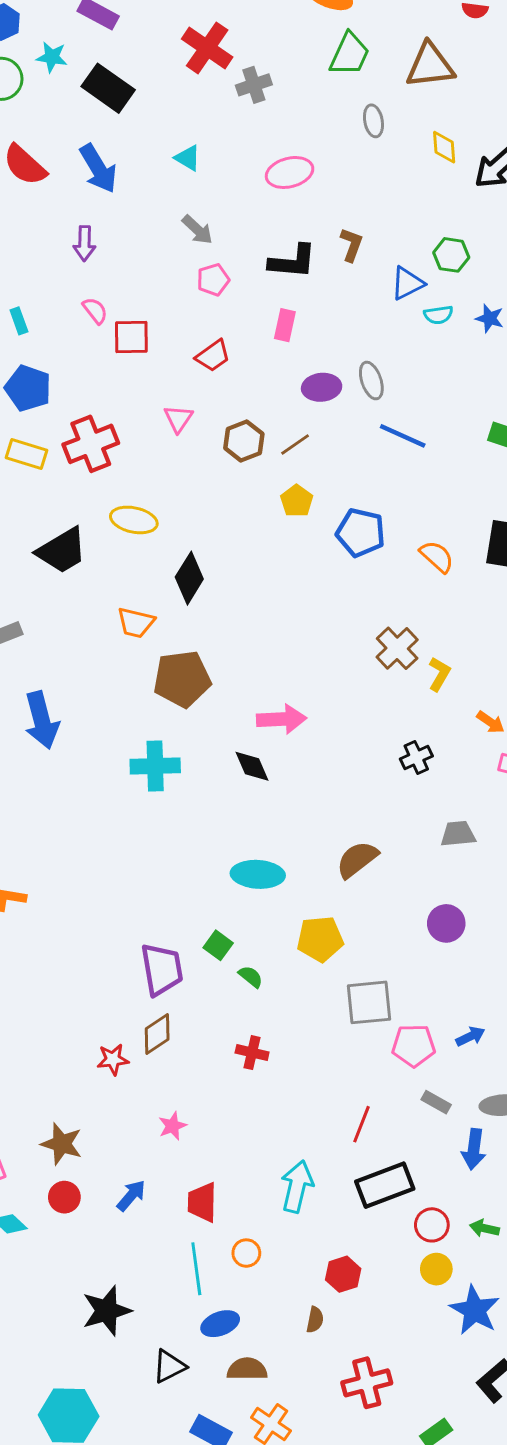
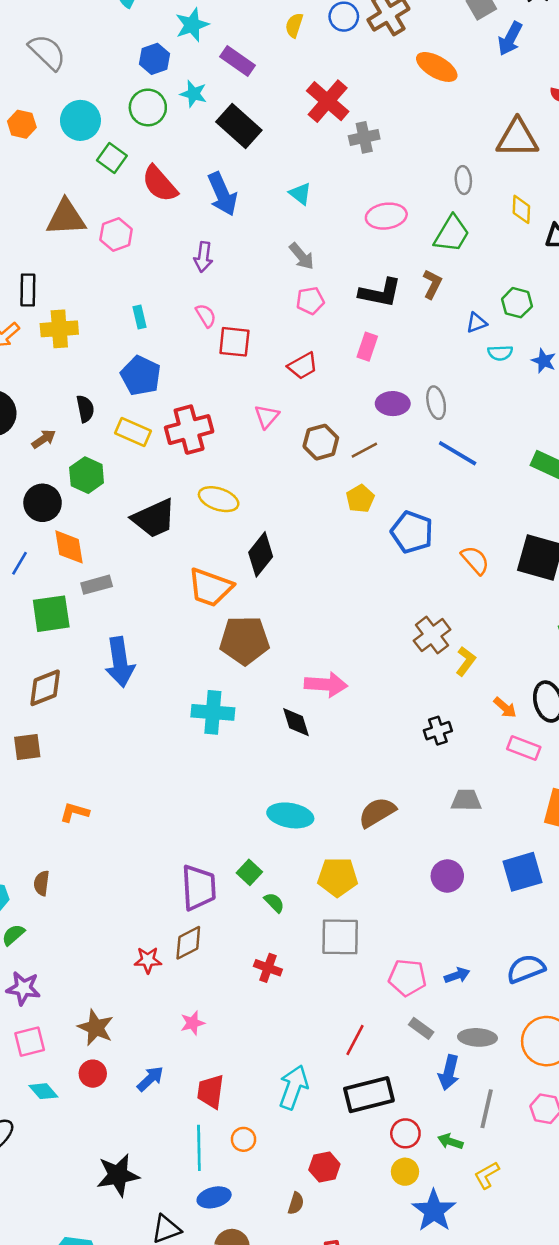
green trapezoid: (350, 54) -> (452, 234), moved
blue triangle: (407, 283) -> (477, 323), size x0.7
orange trapezoid: (136, 623) -> (210, 587), size x1.4
gray square: (369, 1002) -> (340, 937), moved

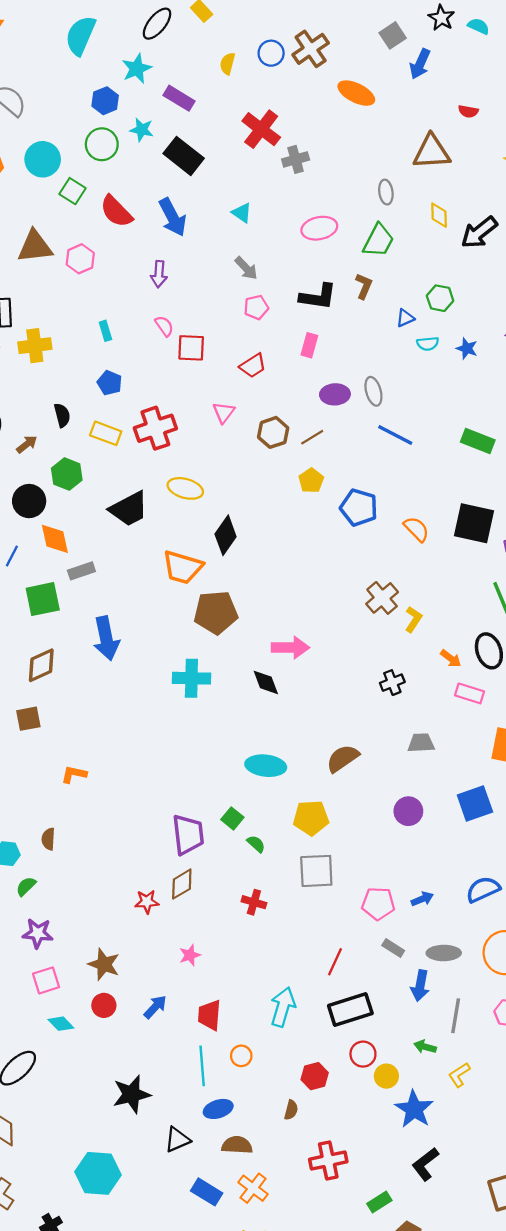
blue pentagon: (141, 376) -> (110, 383), size x0.7
red circle: (405, 1133) -> (363, 1054), moved

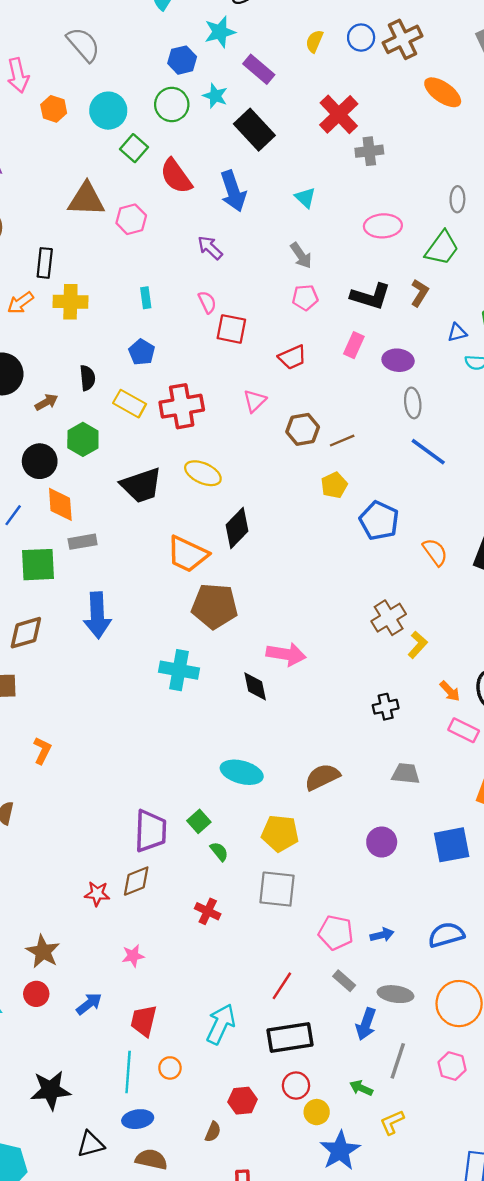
purple arrow: (159, 274) -> (210, 248), turned 120
purple ellipse: (335, 394) -> (398, 360), moved
orange L-shape: (74, 774) -> (42, 750), turned 95

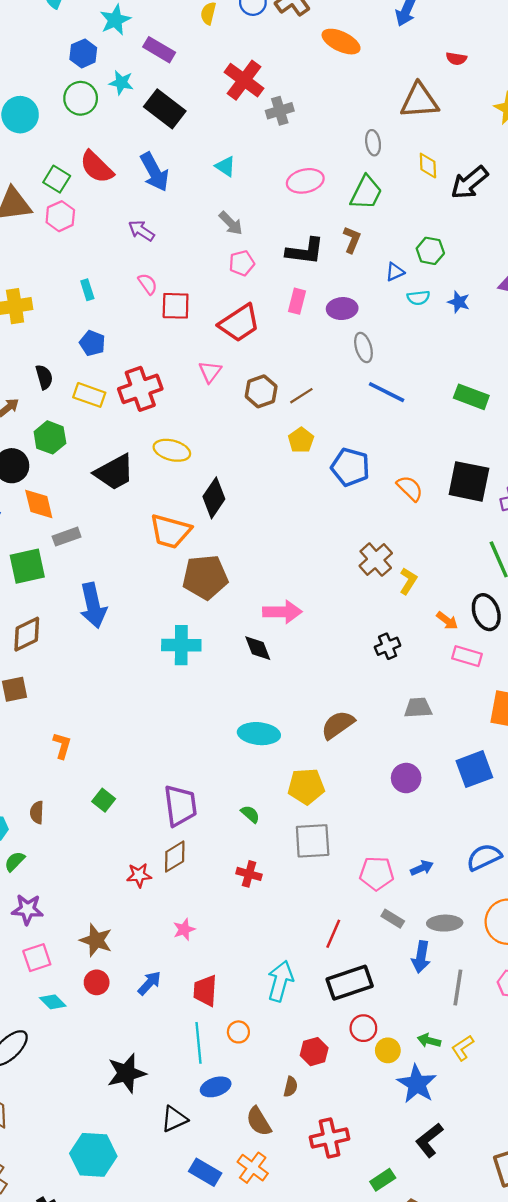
green square: (134, 148) -> (57, 179), moved
red trapezoid: (292, 357) -> (239, 323), size x1.5
green square: (199, 821) -> (104, 800), moved
green arrow: (361, 1088) -> (429, 1041), moved
brown semicircle: (151, 1159) -> (259, 1121), moved, turned -124

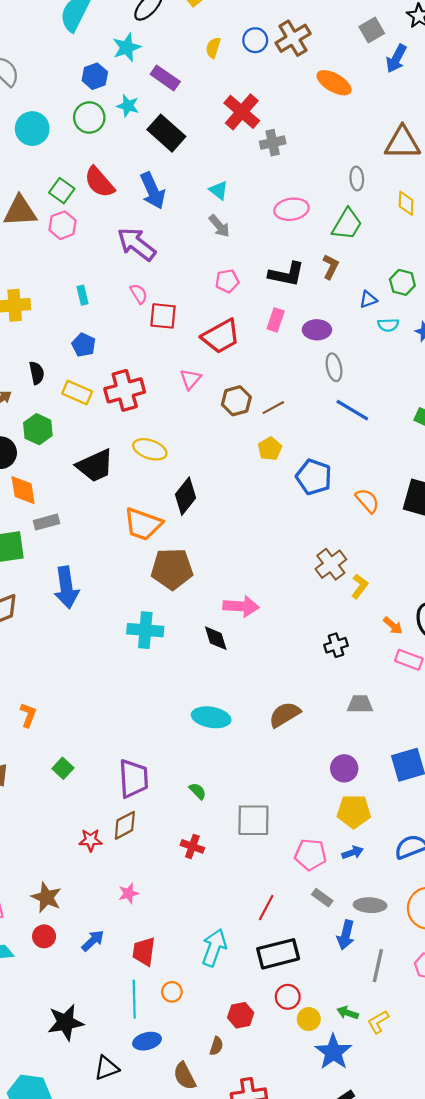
gray arrow: (231, 223) -> (219, 226), moved
purple arrow: (141, 231) -> (136, 244), size x1.6
yellow pentagon: (306, 786) -> (354, 811), moved

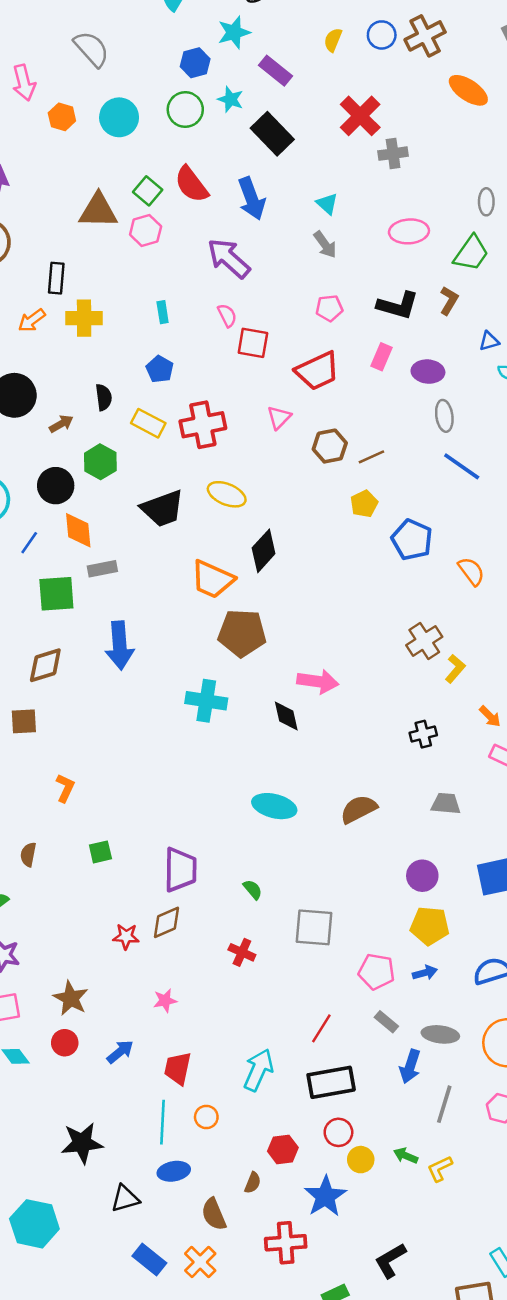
green square: (63, 768) -> (100, 852), turned 30
blue star: (333, 1052) -> (325, 1196), moved

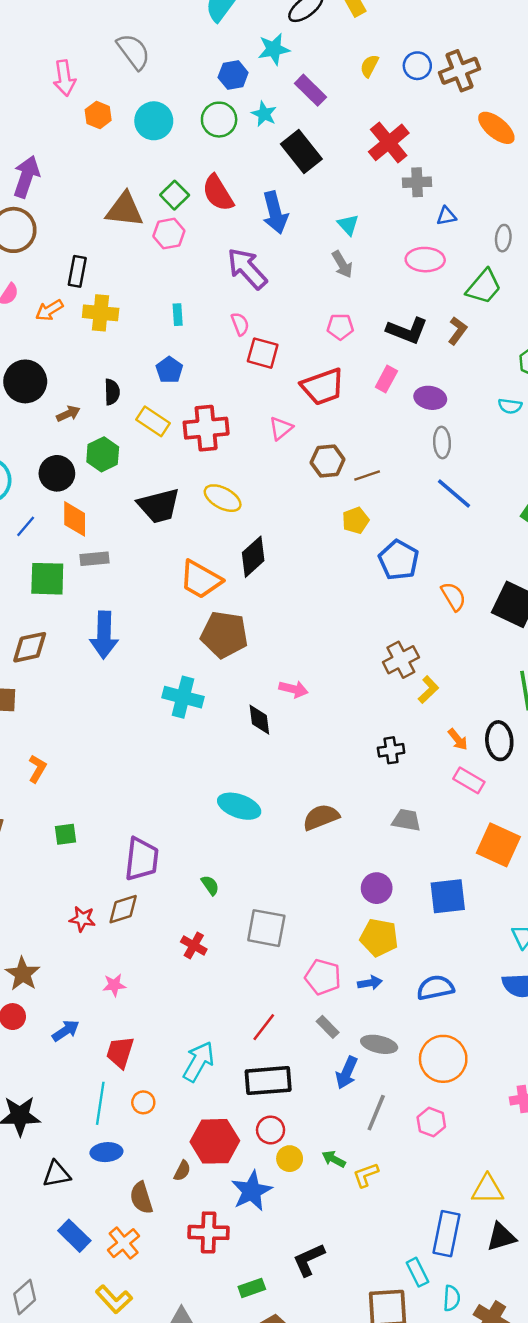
blue triangle: (489, 341) -> (446, 216), moved
pink arrow: (318, 682) -> (293, 689), size x0.7
red hexagon: (283, 1149) -> (215, 1141), size x1.6

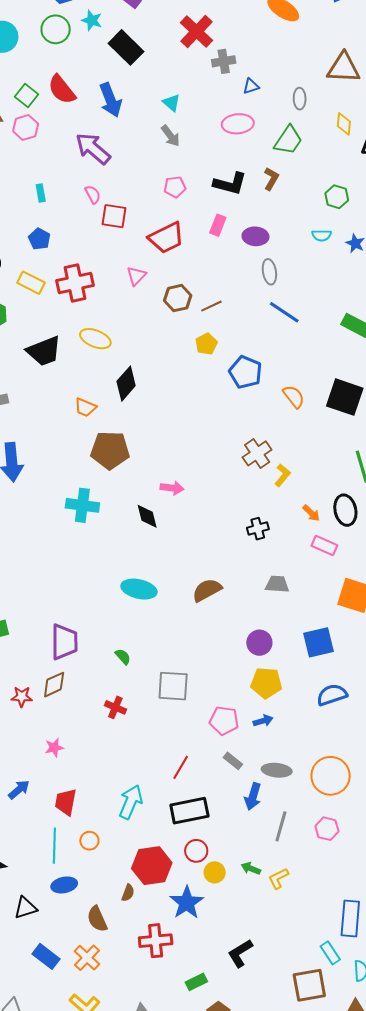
orange trapezoid: (201, 579) -> (85, 407), size x0.6
blue semicircle: (435, 988) -> (332, 695), moved

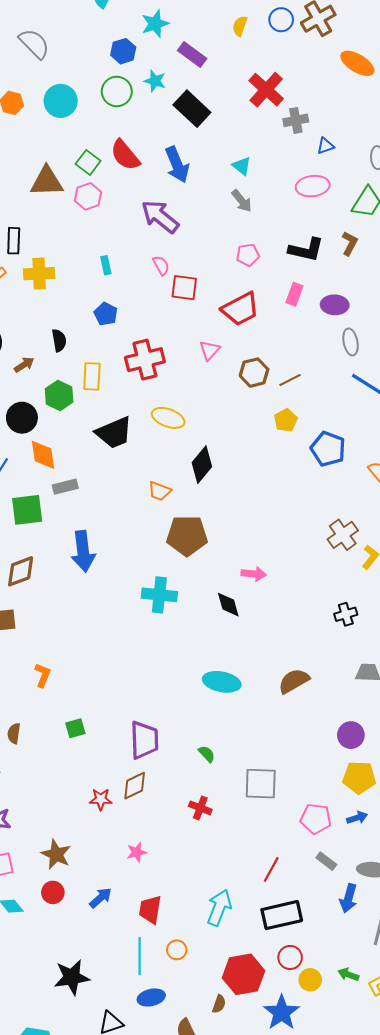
yellow rectangle: (31, 283) -> (92, 376), moved, turned 68

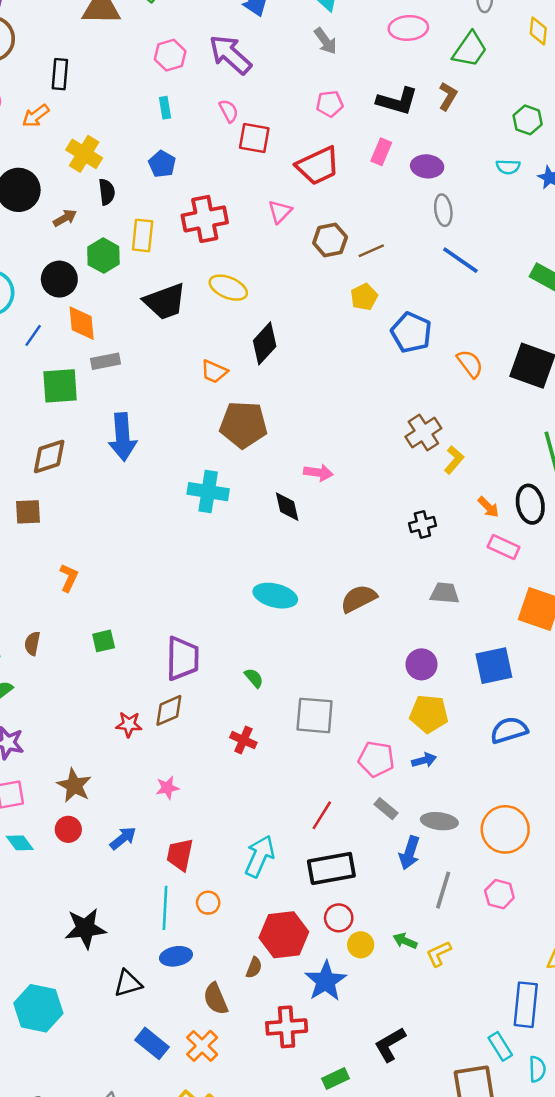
pink hexagon: (88, 196) -> (170, 55), moved
yellow cross: (39, 274) -> (84, 154), moved, turned 32

